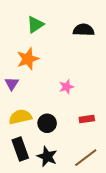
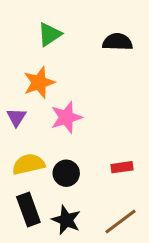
pink star: (66, 87) -> (66, 117), moved, size x1.5

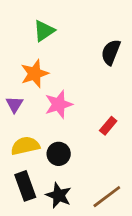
black semicircle: (118, 42) -> (111, 52), moved, turned -70
red rectangle: (122, 167) -> (108, 126), moved, turned -42

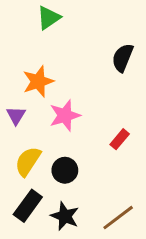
green triangle: (44, 31) -> (49, 18), moved
yellow semicircle: (25, 146) -> (28, 161), turned -44
black rectangle: (25, 186) -> (28, 206), turned 56

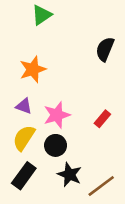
purple triangle: (16, 115) -> (24, 106), moved, turned -42
pink star: (65, 115) -> (57, 115), moved
black star: (65, 216) -> (69, 175), moved

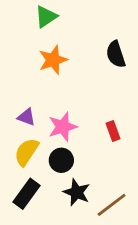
black semicircle: (105, 49) -> (116, 54), turned -40
orange star: (33, 69) -> (53, 60), moved
red rectangle: (102, 119) -> (113, 131), turned -60

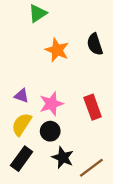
orange star: (53, 60) -> (57, 50), moved, turned -30
red rectangle: (113, 131) -> (93, 107), size x1.5

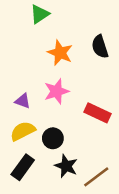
pink star: (51, 104) -> (56, 91), moved
red rectangle: (93, 107) -> (97, 113), turned -45
yellow semicircle: (22, 124) -> (23, 131), turned 30

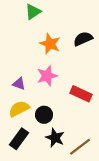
black semicircle: (100, 47) -> (83, 39), turned 84

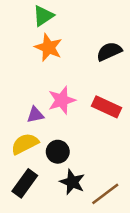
orange star: (50, 44) -> (49, 47), moved
purple triangle: (19, 84) -> (35, 115), moved, turned -32
red rectangle: (81, 94) -> (107, 107), moved

